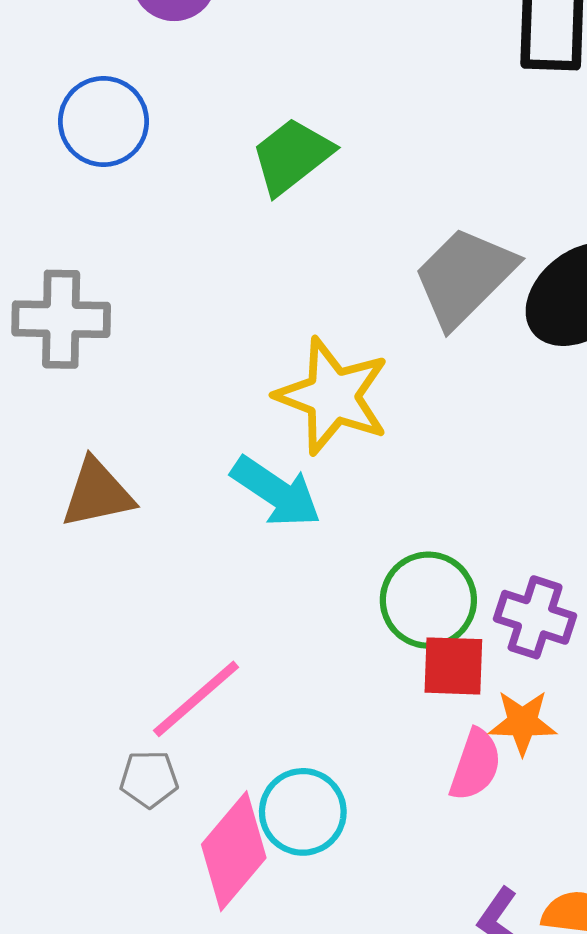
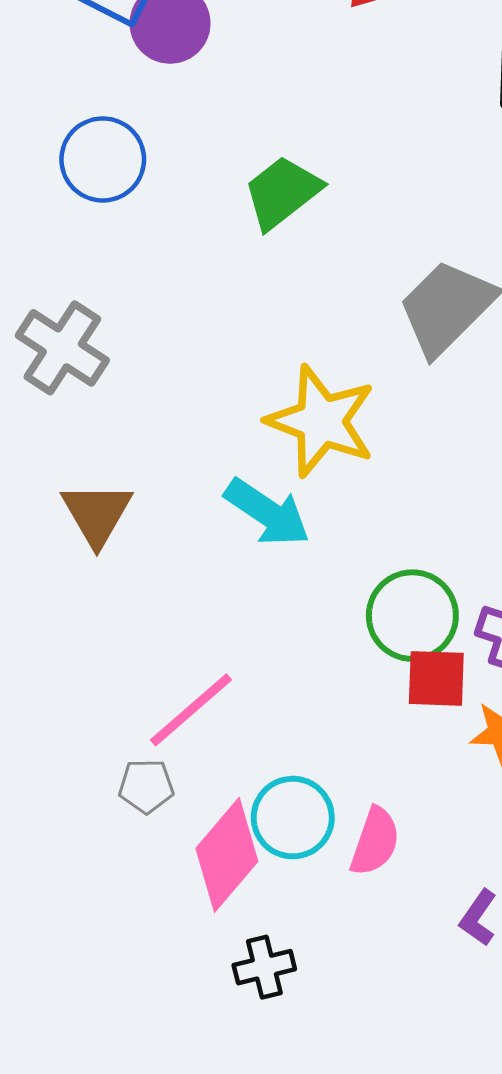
gray cross: (61, 319) -> (62, 348), turned 32
brown triangle: (97, 493) -> (97, 514), turned -48
pink semicircle: (475, 765) -> (375, 841), moved

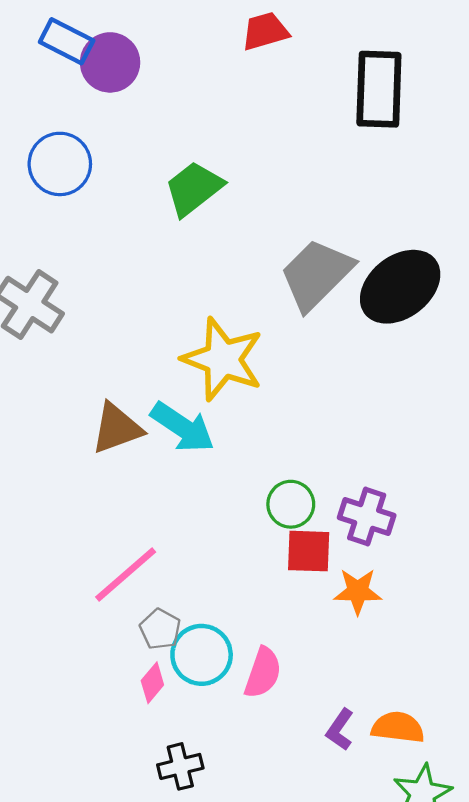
brown triangle: (97, 514) -> (117, 428), moved, turned 40
green circle: (412, 616) -> (291, 504), size x0.7
gray pentagon: (146, 786) -> (160, 629), moved, turned 30
pink diamond: (227, 855) -> (152, 683), size x0.5

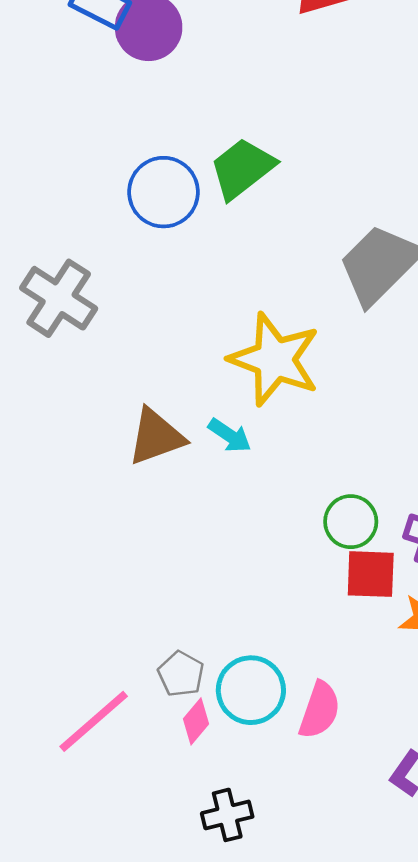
blue circle: (60, 164) -> (164, 192), moved
cyan arrow: (183, 427) -> (230, 436), size x0.6
pink line: (126, 575) -> (94, 721), moved
gray pentagon: (160, 629) -> (181, 674), moved

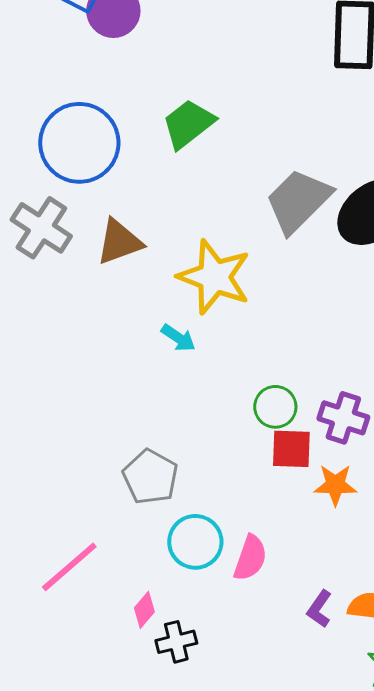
blue circle: (164, 192) -> (79, 143), moved, size x1.4
brown triangle: (156, 437) -> (119, 242), moved
gray pentagon: (181, 674) -> (150, 477), moved, size x1.5
pink diamond: (196, 721) -> (144, 610), moved

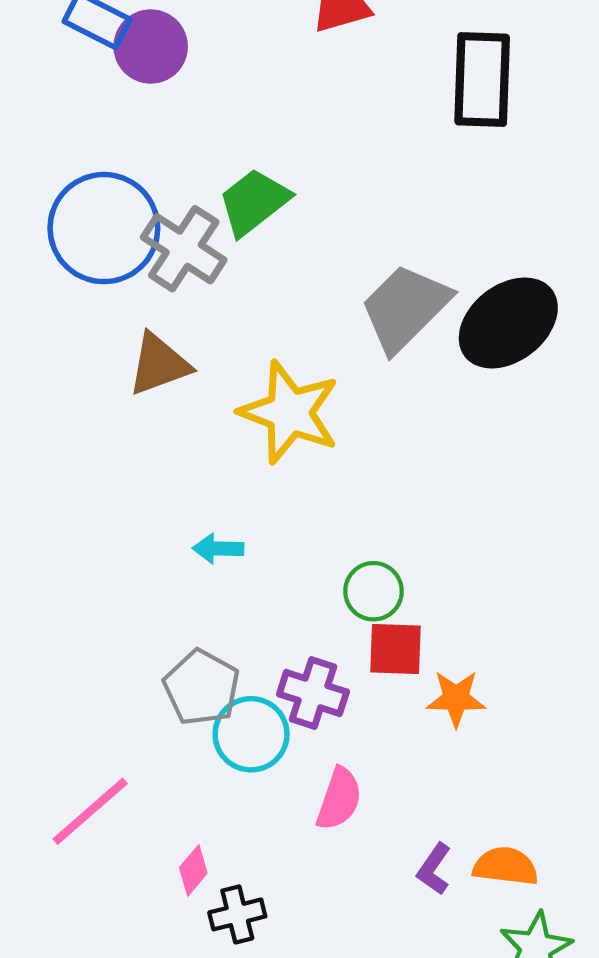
gray cross: (41, 228) -> (184, 249), moved
cyan arrow: (178, 338) -> (218, 549), moved, turned 147
purple cross: (343, 418) -> (313, 693), moved
cyan circle: (195, 542) -> (251, 734), moved

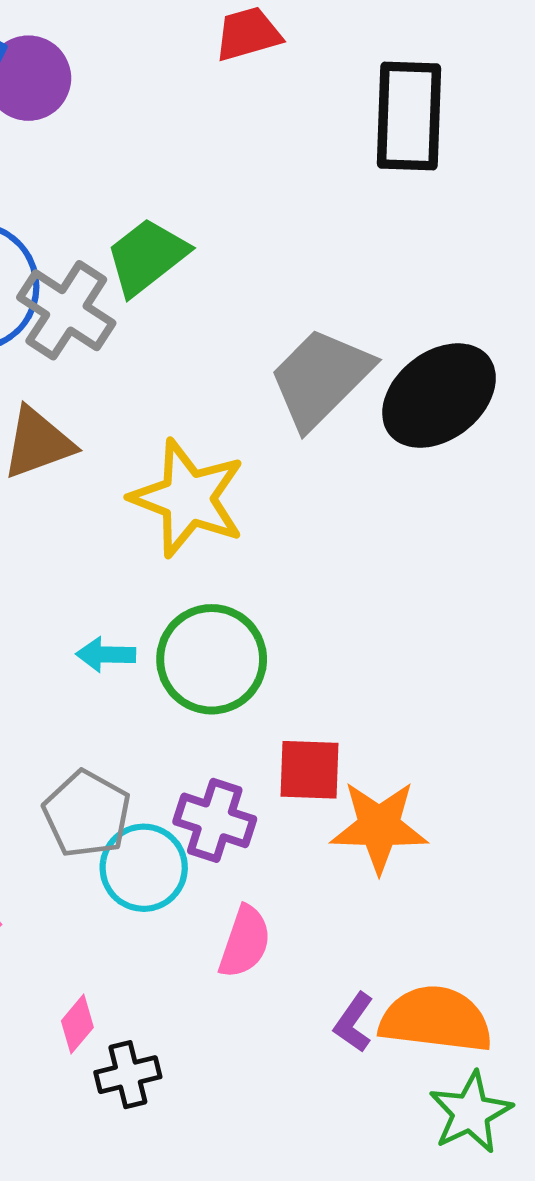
green circle: (373, 591) -> (212, 659), moved, size x1.6
orange star: (456, 698) -> (379, 827), size x1.4
orange semicircle: (506, 866) -> (436, 1019), size x1.5

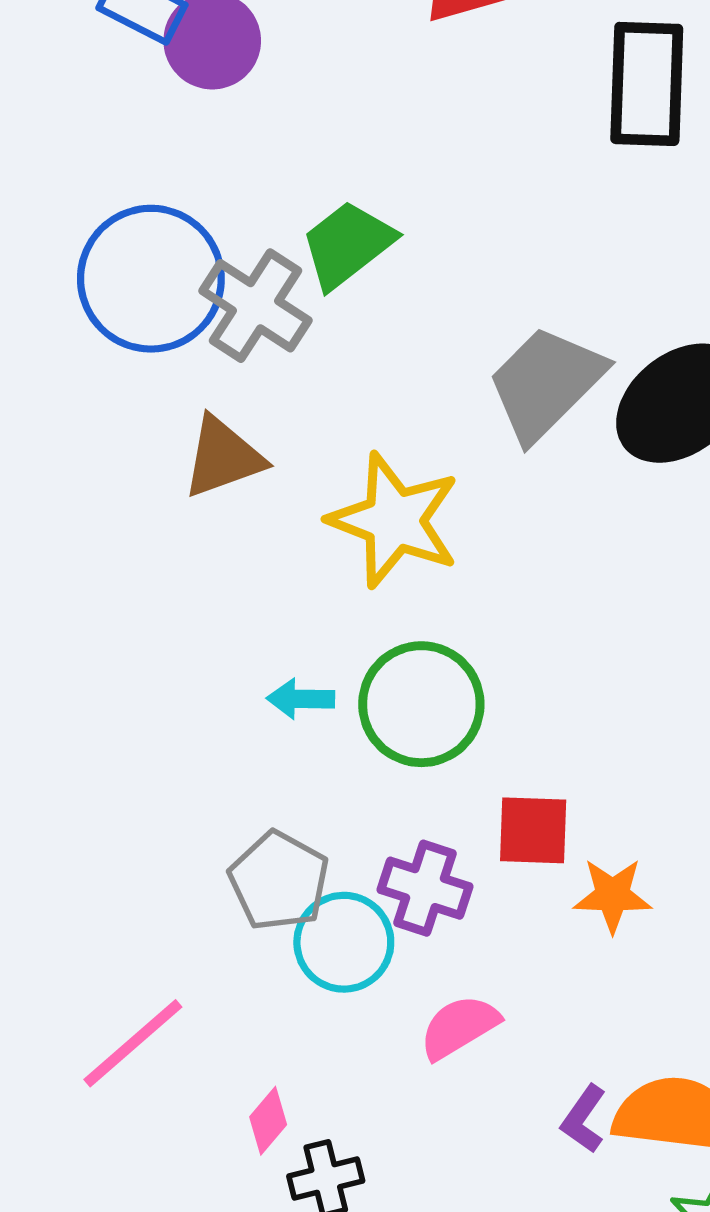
orange star: (379, 827) -> (613, 895), size x0.7
pink semicircle: (245, 942) -> (459, 1027), turned -140

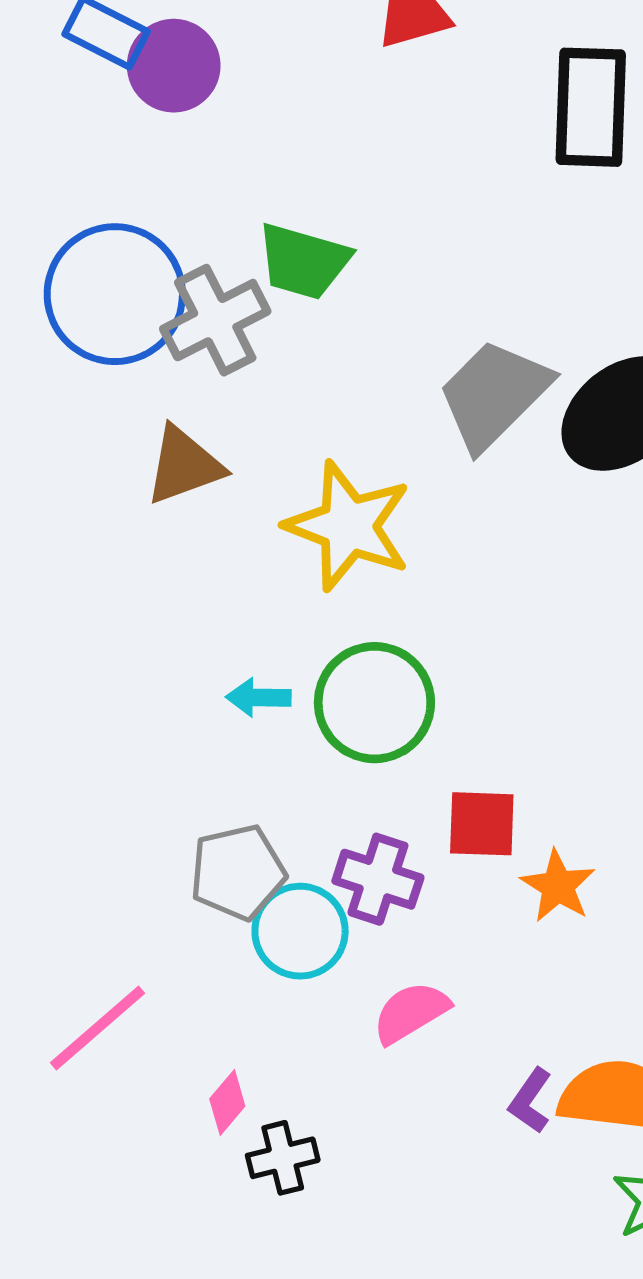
green trapezoid: (347, 244) -> (303, 261), turned -126
gray cross: (255, 306) -> (215, 320), turned 30
gray pentagon: (279, 881) -> (238, 872), turned 30
orange star: (613, 895) -> (558, 886), turned 30

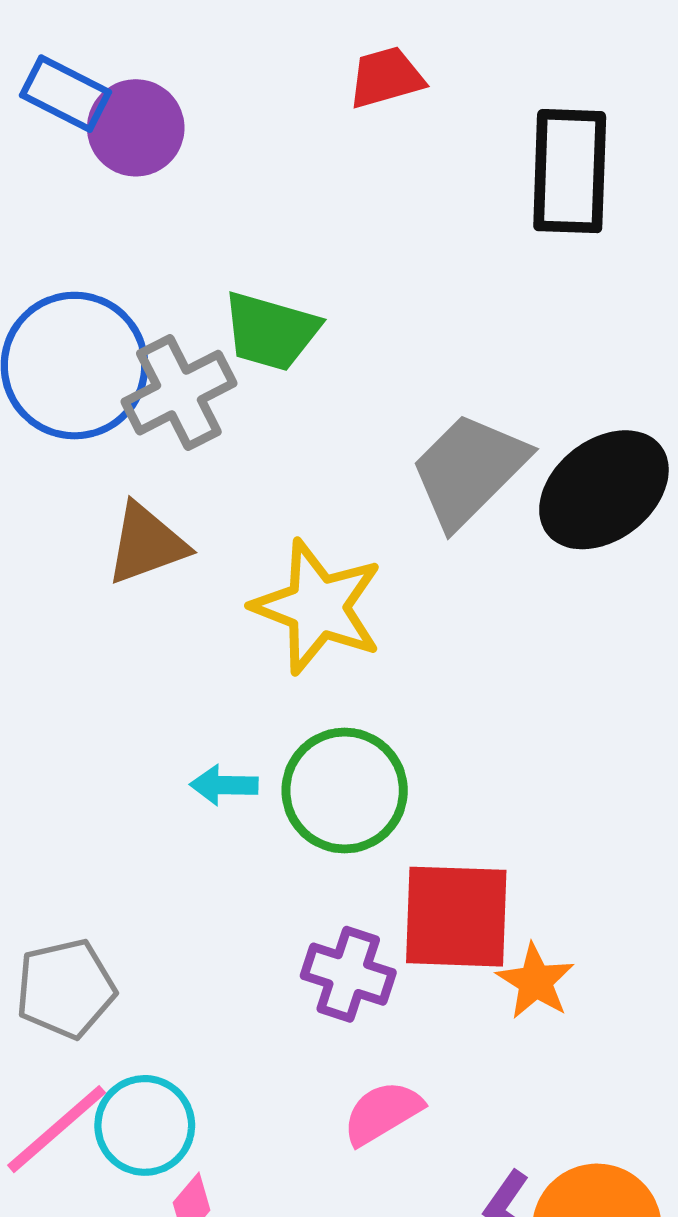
red square: (482, 824) -> (456, 917), size x1.5
gray pentagon: (238, 872) -> (66, 989), moved
cyan circle: (300, 931) -> (145, 1125), moved

